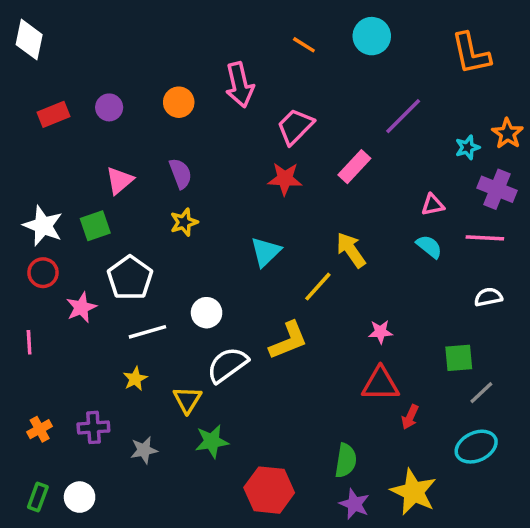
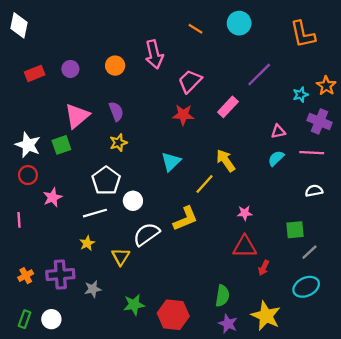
pink triangle: (120, 180) -> (77, 116), size x1.4
cyan semicircle: (429, 247) -> (276, 158), turned -84
white pentagon: (130, 278) -> (106, 181), moved
purple cross: (93, 427) -> (60, 274), size x1.4
green star: (212, 441) -> (134, 305), moved

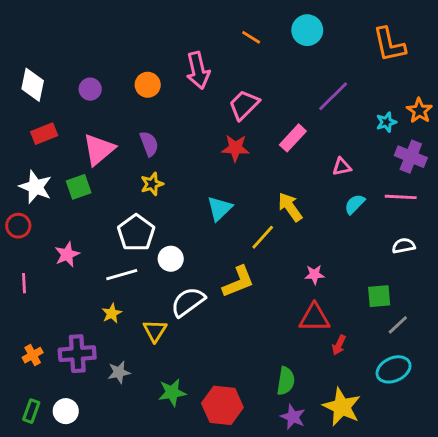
white diamond: (19, 25) -> (33, 85), moved
red rectangle: (35, 73) -> (44, 134), moved
pink triangle: (278, 131) -> (342, 167), moved
red circle: (28, 175) -> (18, 226), moved

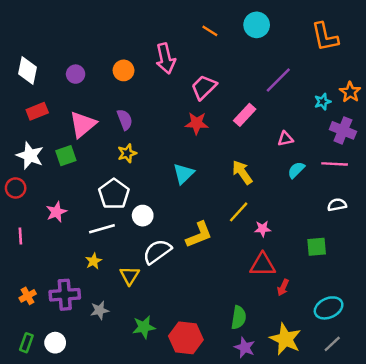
yellow line: (263, 237) -> (239, 212), moved
gray line: (398, 325) -> (332, 344), moved

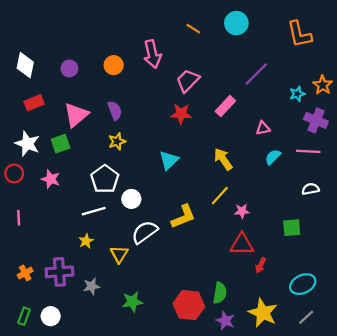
pink star: (56, 212) -> (51, 179), moved, turned -30
red hexagon: (186, 338) -> (189, 305), moved

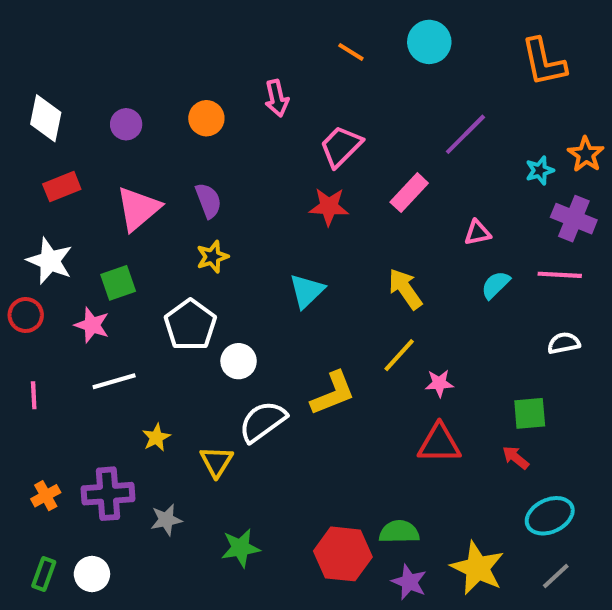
pink arrow: (152, 54) -> (277, 98), size x0.7
green square: (61, 144) -> (118, 283), moved
white line: (94, 211) -> (114, 381), moved
red arrow: (261, 265) -> (516, 458), moved, turned 104
green semicircle: (220, 293) -> (399, 532), turned -100

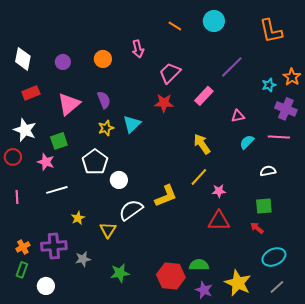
cyan triangle: (307, 291) -> (132, 124), moved
white semicircle: (564, 343) -> (268, 171), moved
green rectangle: (44, 574) -> (22, 270), moved

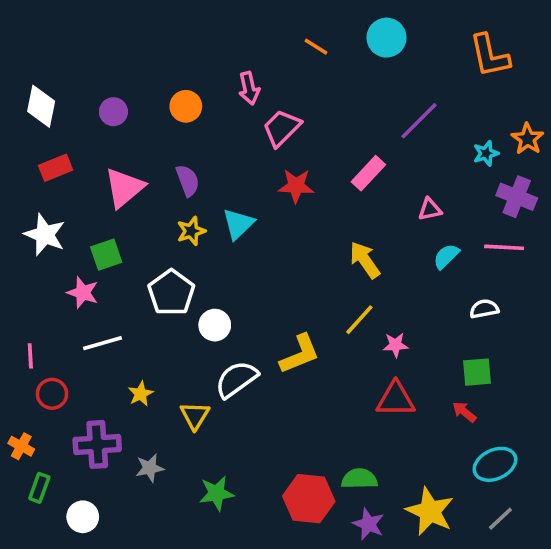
pink trapezoid: (170, 73) -> (282, 128), moved
red circle: (13, 157) -> (52, 394), moved
orange cross: (23, 247) -> (21, 446), moved, turned -32

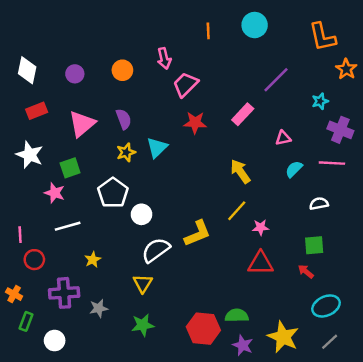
orange line: (316, 47) -> (208, 31), turned 56
orange star: (528, 139) -> (346, 69), moved
yellow triangle: (195, 416) -> (143, 283), moved

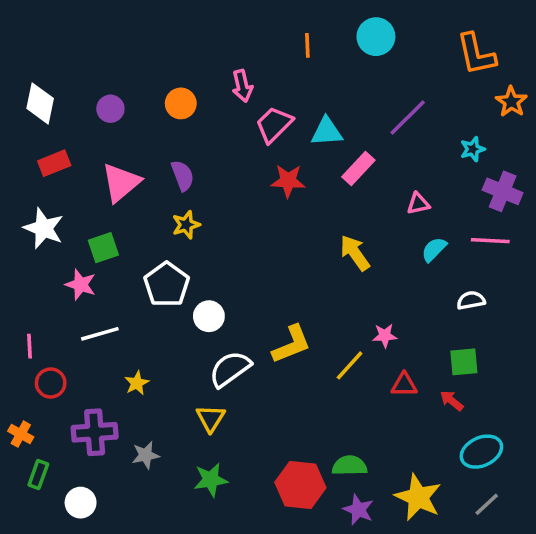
cyan triangle: (157, 148) -> (327, 132), moved, turned 40
yellow line: (237, 211) -> (350, 365), moved
red triangle: (261, 263) -> (404, 385), moved, size x0.7

